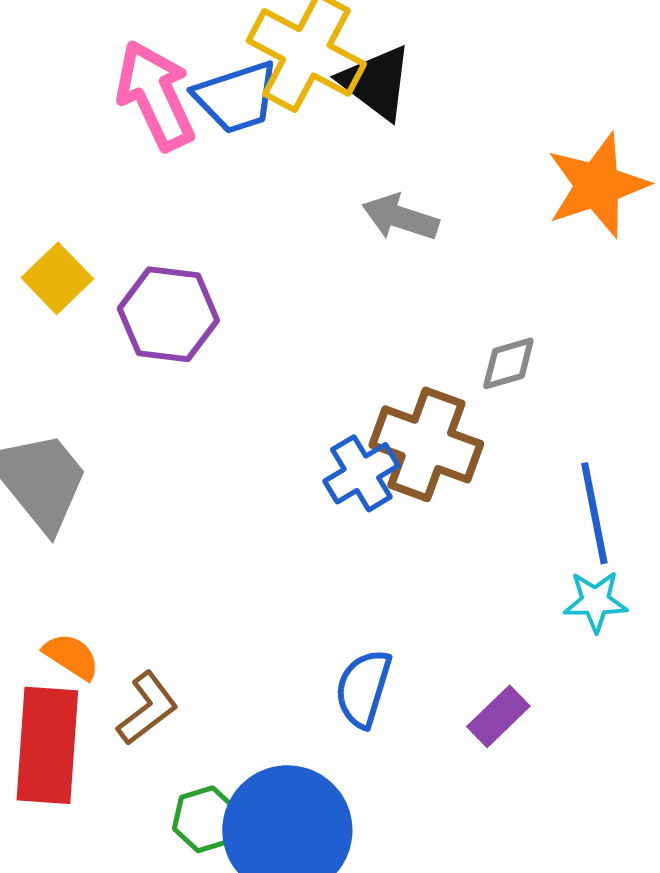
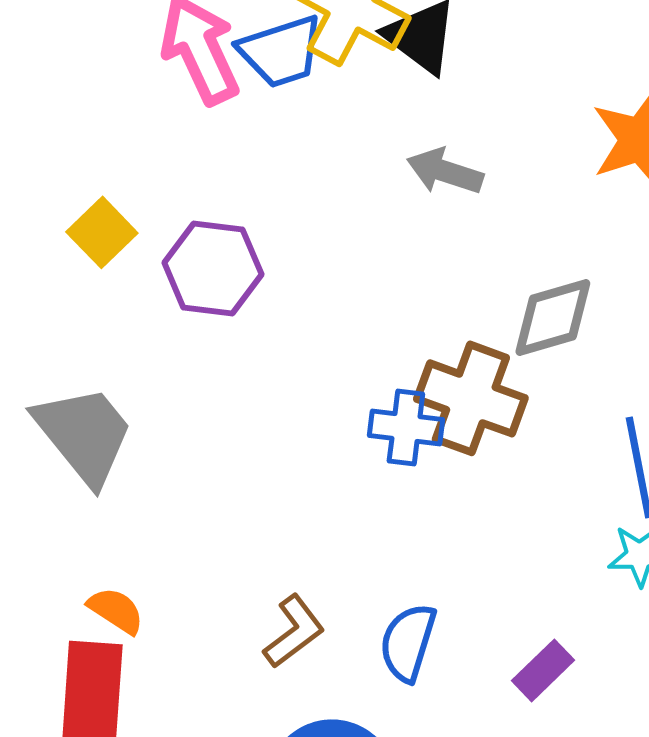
gray diamond: (508, 363) -> (553, 317), size x1.5
blue cross: (361, 473) -> (406, 427), turned 38
brown L-shape: (147, 708) -> (294, 631), moved

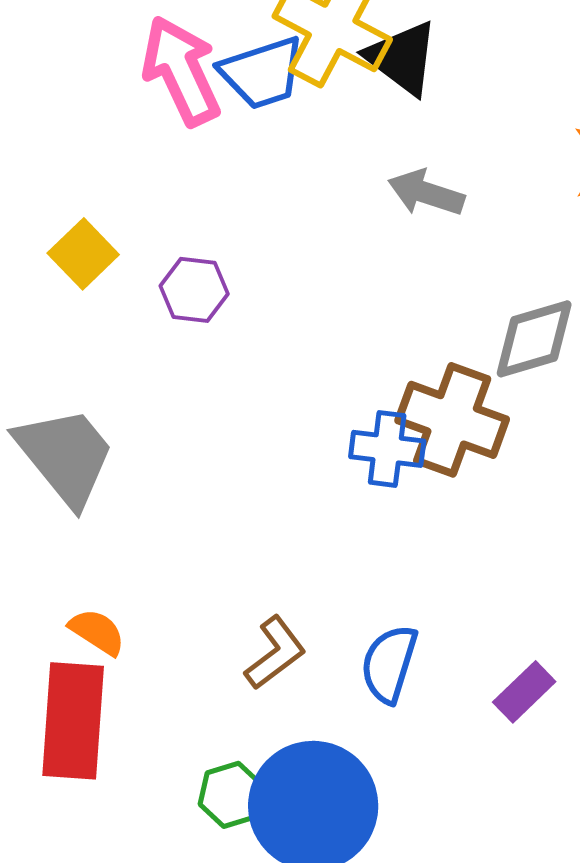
purple hexagon: (213, 268) -> (194, 290), size x0.7

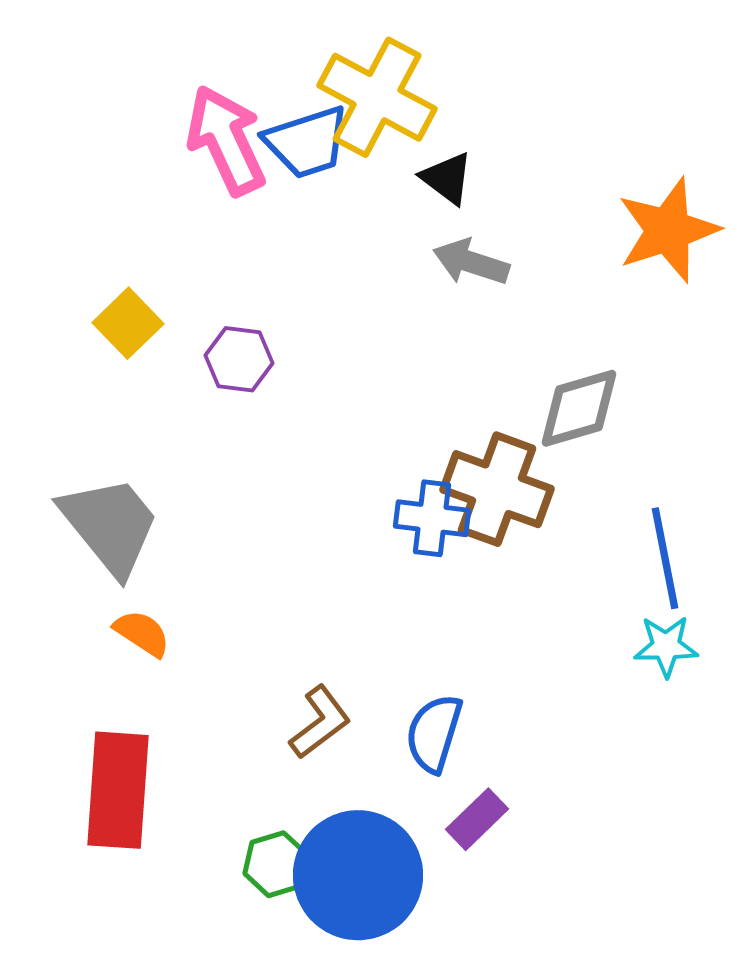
black triangle: (402, 58) -> (447, 178), moved, size x0.7
orange semicircle: (97, 632) -> (142, 633), moved
purple rectangle: (524, 692) -> (477, 819), moved

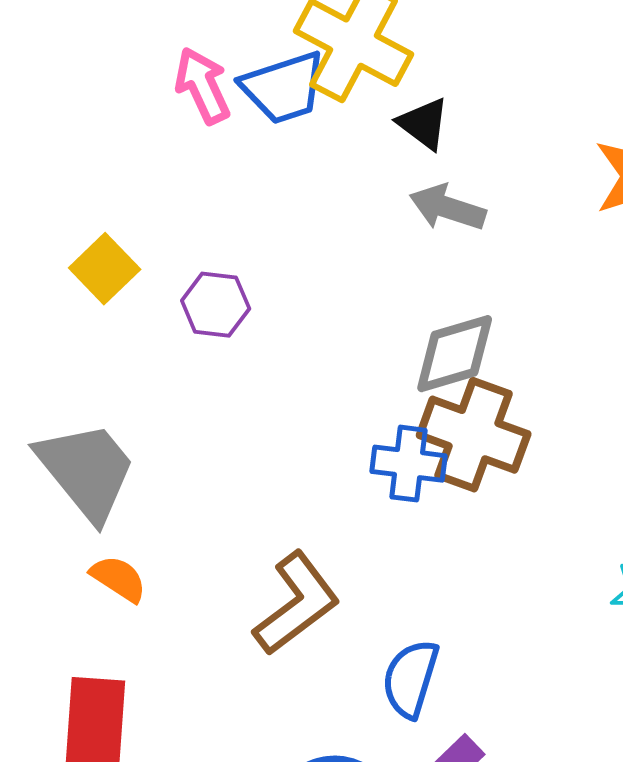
pink arrow: (226, 140) -> (203, 86), size x0.7
gray diamond: (579, 408) -> (455, 354), moved
brown L-shape: (320, 722) -> (297, 604), moved, size x1.4

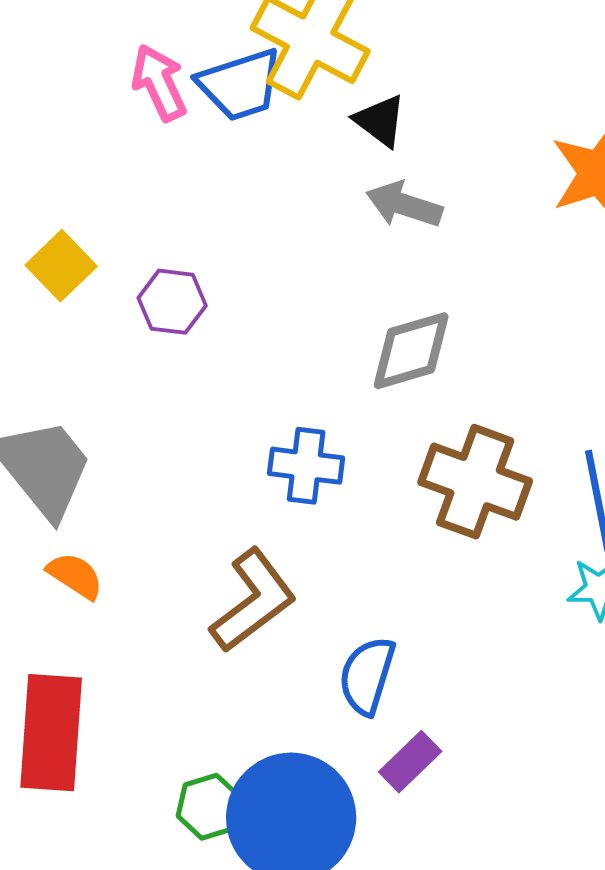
brown cross: (474, 435) -> (475, 482), moved
blue cross: (409, 464) -> (306, 466), moved

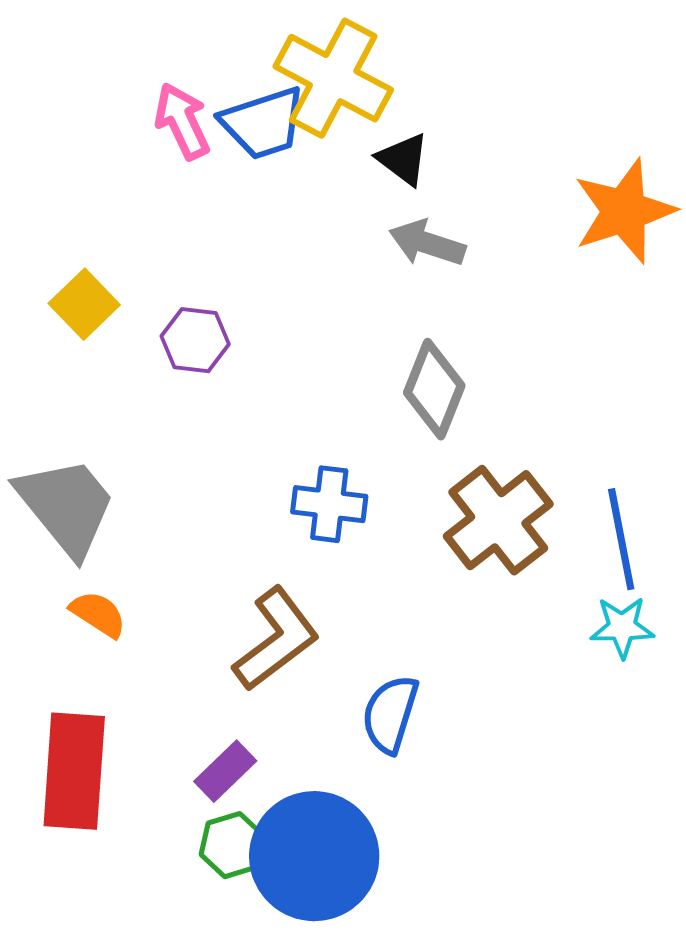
gray diamond: (411, 351) -> (434, 389), turned -52
brown cross: (475, 482) -> (498, 520), turned 32
purple rectangle: (410, 762) -> (225, 771), moved

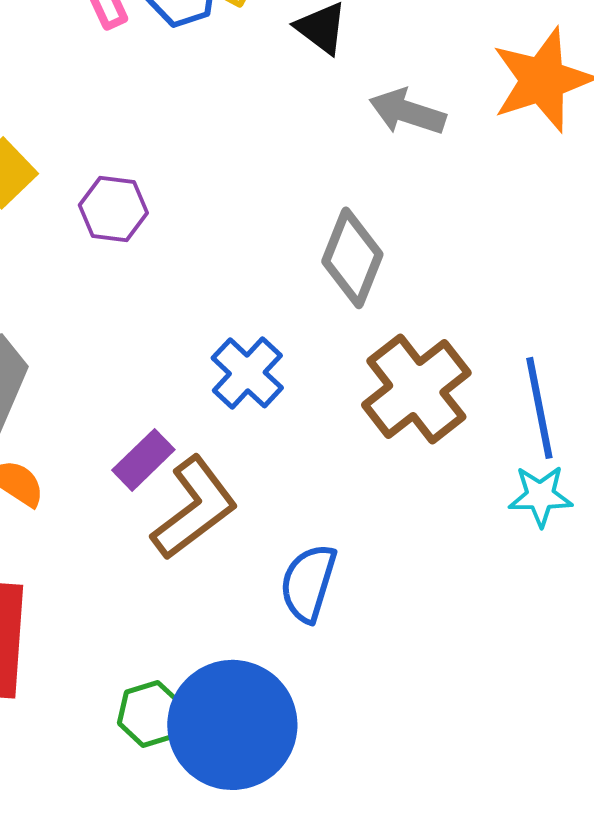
gray arrow: (427, 243) -> (407, 112), moved
blue cross: (329, 504) -> (247, 373), turned 36
purple rectangle: (225, 771) -> (143, 460), moved

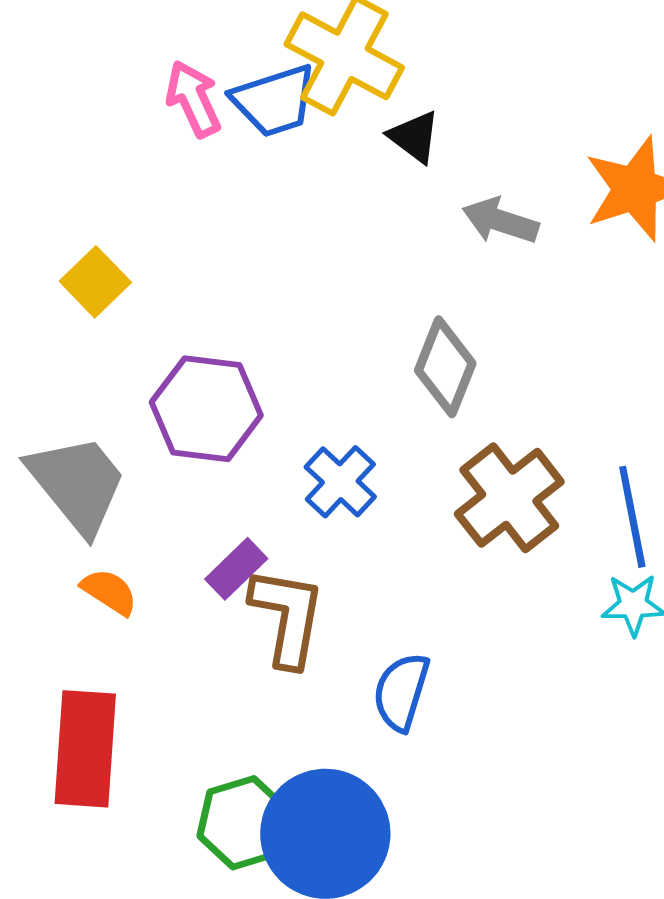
purple hexagon: (113, 209) -> (206, 409), moved, size x1.6
brown L-shape: (194, 508) -> (287, 617), turned -43
green hexagon: (150, 714) -> (243, 823), size x1.4

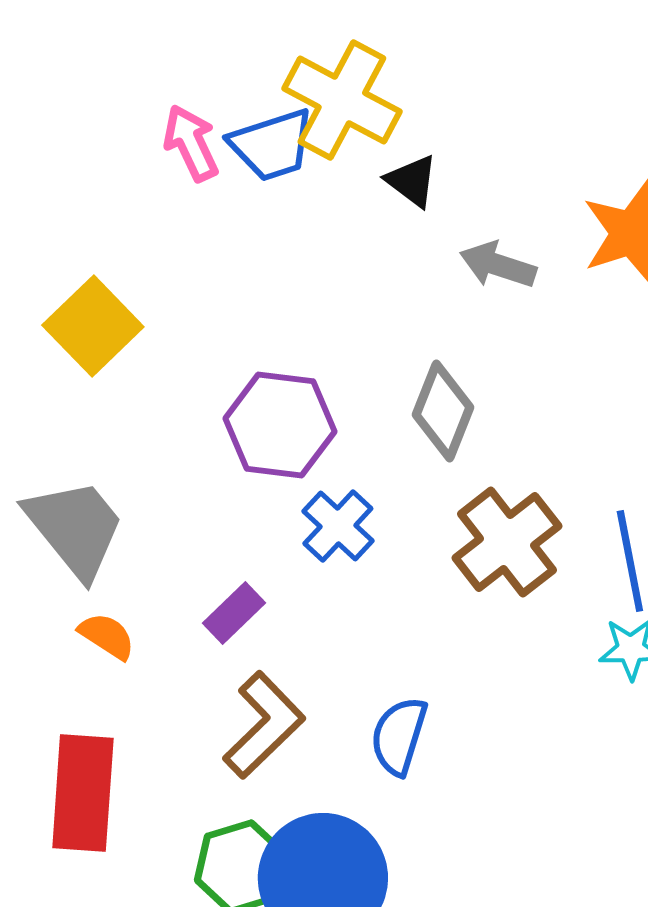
yellow square: (95, 282) -> (93, 326), size x1.4
purple hexagon: (206, 409) -> (280, 425), moved
brown L-shape: (287, 617) -> (264, 725), moved, turned 36

